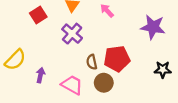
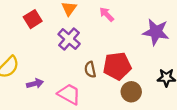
purple arrow: (40, 75) -> (35, 84), turned 64
brown circle: (104, 83) -> (131, 92), moved

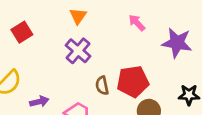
pink arrow: (107, 14) -> (137, 23), moved
red square: (33, 19) -> (22, 32), moved

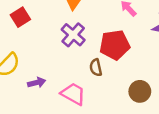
red pentagon: (133, 82) -> (115, 45), moved

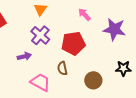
brown semicircle: (96, 67) -> (62, 68), moved
purple arrow: (37, 83) -> (24, 56), moved

